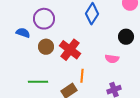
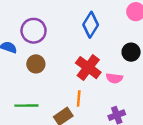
red cross: (70, 50) -> (88, 68), moved

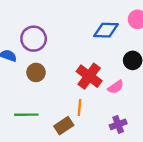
blue diamond: (91, 25) -> (106, 30), moved, turned 60
pink semicircle: (114, 78) -> (116, 87), turned -42

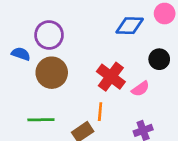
brown circle: (36, 72) -> (52, 73), size x1.5

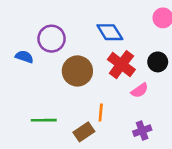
blue diamond: (130, 26) -> (110, 32), moved, turned 56
brown circle: (52, 73) -> (77, 71), moved
red cross: (111, 77) -> (121, 65), moved

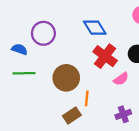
brown circle: (77, 71) -> (66, 78), moved
green line: (44, 120) -> (24, 73), moved

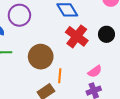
pink semicircle: (121, 79) -> (95, 71), moved

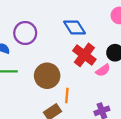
pink semicircle: (95, 71) -> (103, 70), moved

